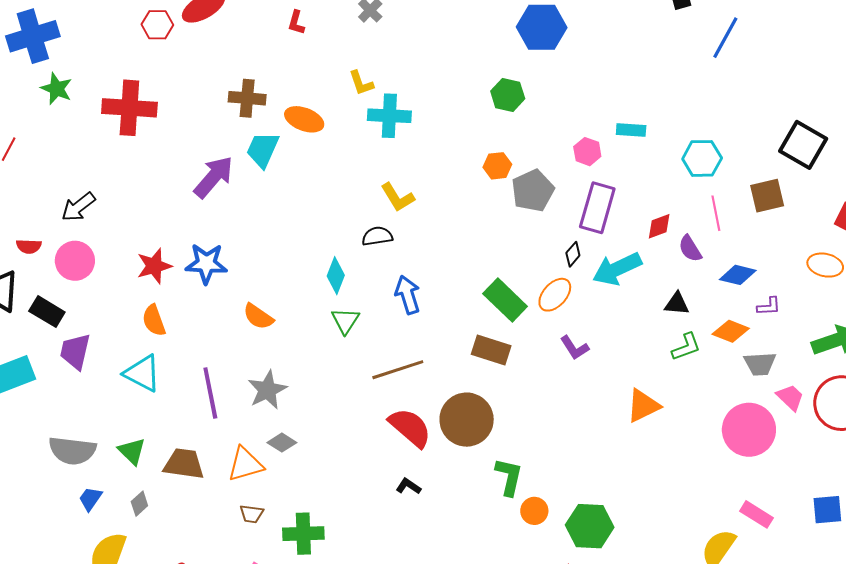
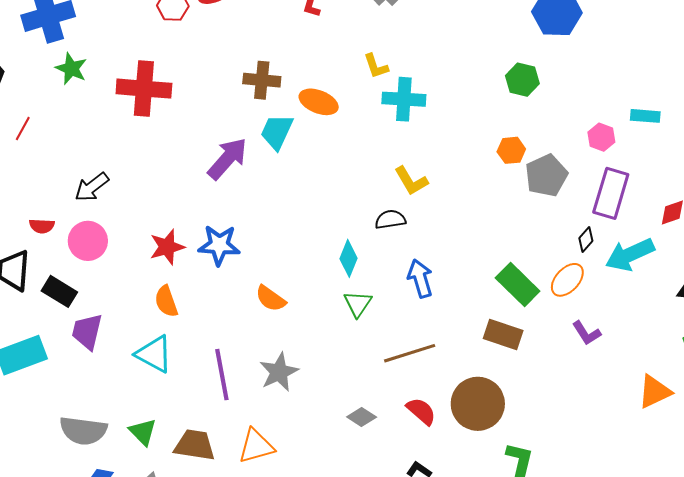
red semicircle: (410, 428) -> (421, 411), size x0.7
gray diamond: (282, 443) -> (362, 417), moved

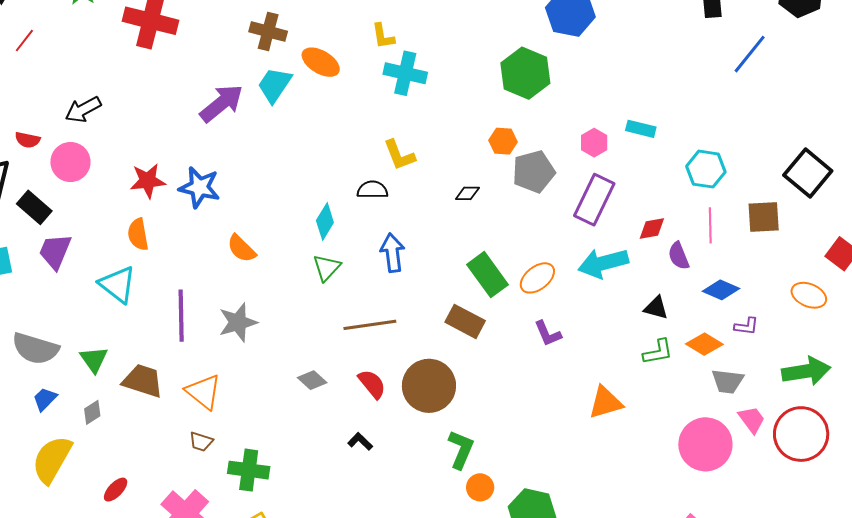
green hexagon: (522, 80) -> (525, 73), size x1.5
black diamond: (586, 239) -> (467, 193), moved, turned 40
orange triangle: (256, 446) -> (203, 392), turned 45

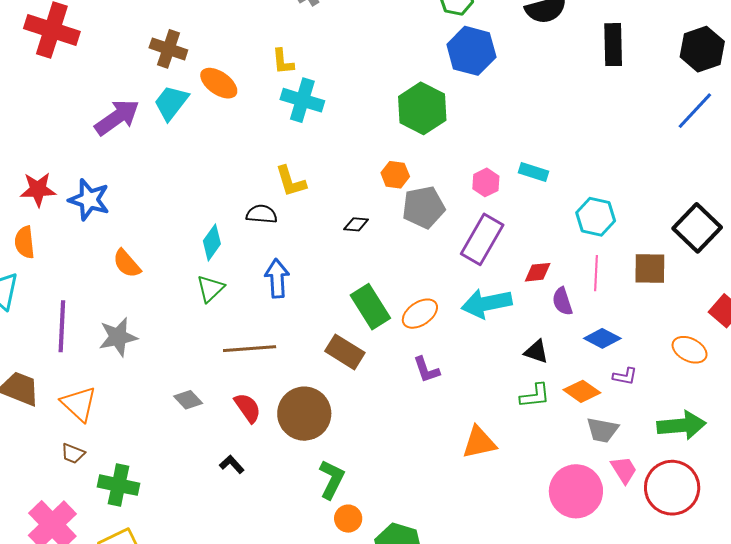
blue line: (750, 54) -> (695, 111), moved

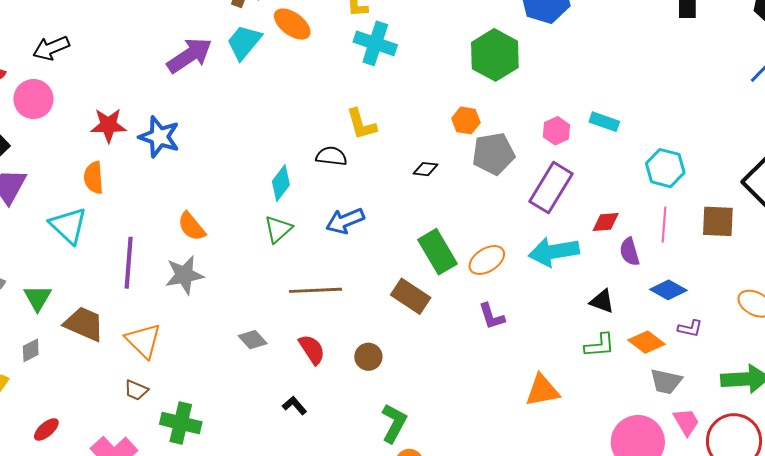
orange semicircle: (127, 264) -> (192, 226), moved
blue arrow: (277, 278) -> (345, 221), turned -111
brown circle: (304, 414) -> (368, 357), size x0.5

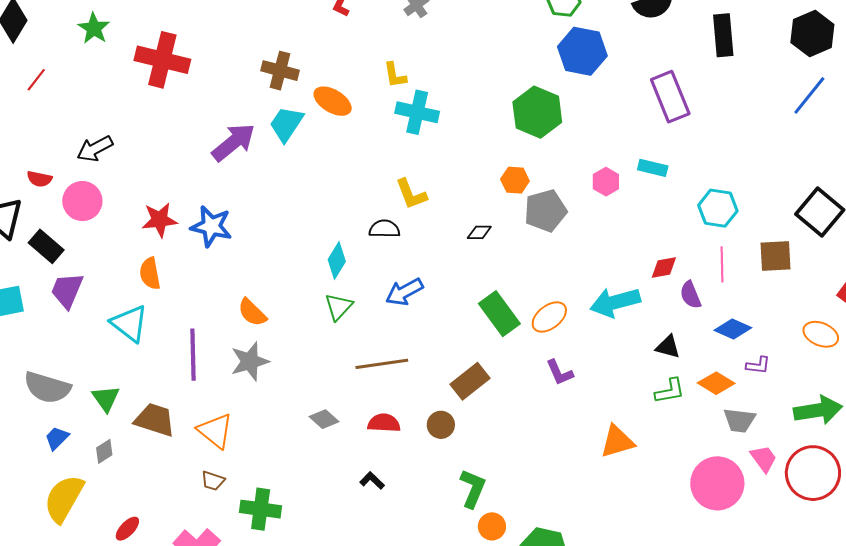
purple rectangle: (551, 188) -> (670, 97), moved, turned -48
brown rectangle: (411, 296) -> (470, 381), moved, turned -66
red semicircle: (312, 349) -> (384, 423), turned -48

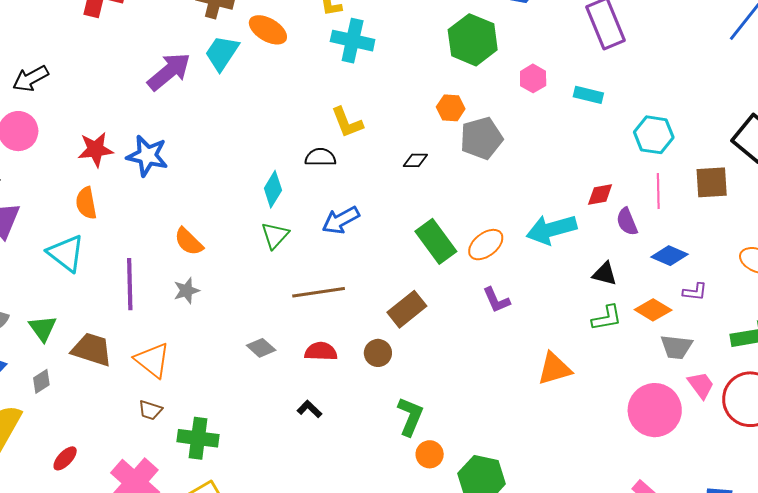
pink hexagon: (606, 182) -> (533, 78), moved
gray star: (250, 361) -> (186, 291), size x0.7

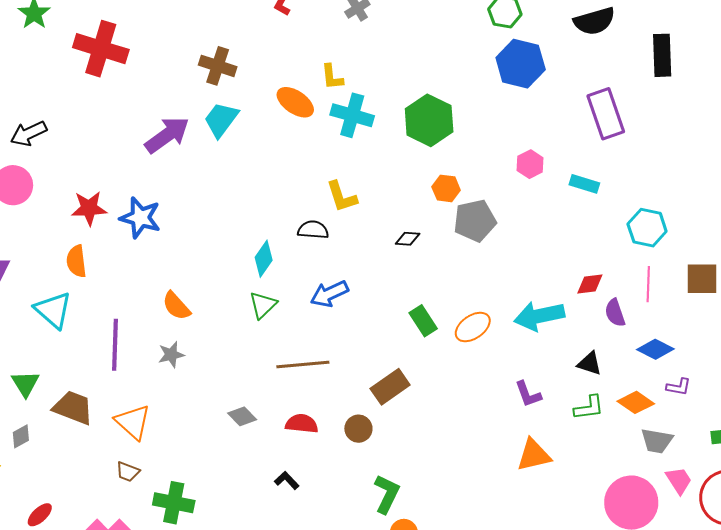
orange ellipse: (268, 30) -> (295, 102), moved
green hexagon: (473, 40) -> (429, 120), moved
green rectangle: (436, 241) -> (423, 321), size x0.7
purple L-shape: (496, 300) -> (528, 394), moved

